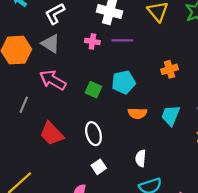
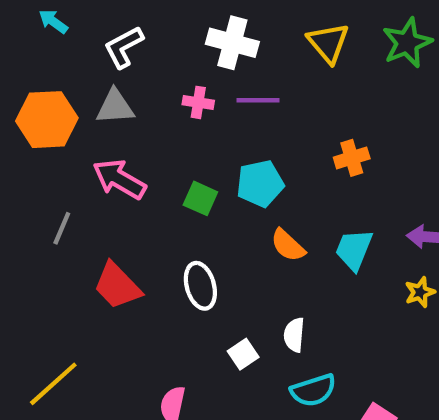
gray triangle: (51, 44) -> (115, 107), turned -36
orange semicircle: (137, 113) -> (288, 245), turned 42
white square: (99, 167) -> (243, 354), moved

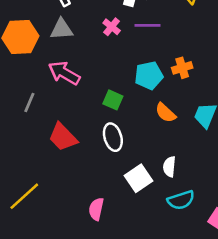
pink cross: (198, 102) -> (112, 27), turned 30
orange cross: (352, 158) -> (182, 68), moved
green square: (200, 198) -> (113, 100), moved
white square: (243, 354) -> (139, 178), size x1.5

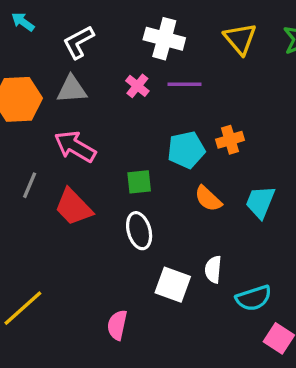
green square: (113, 100) -> (139, 182), turned -30
red trapezoid: (63, 137) -> (73, 207), moved
white square: (139, 178) -> (173, 285), turned -36
cyan semicircle: (181, 200) -> (254, 298), moved

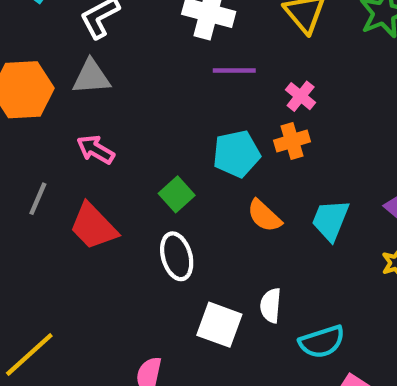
pink cross: (137, 86) -> (301, 96), moved
pink arrow: (75, 146) -> (96, 150), size x0.7
green square: (139, 182) -> (177, 194), turned -36

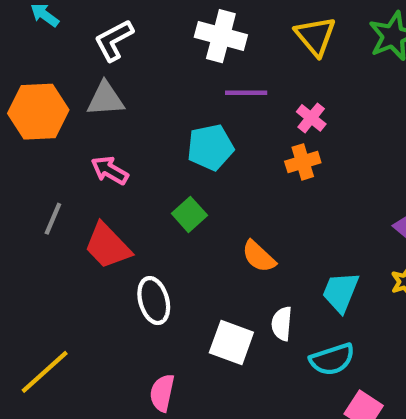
cyan pentagon: (236, 154) -> (210, 147), moved
orange semicircle: (264, 216) -> (259, 256), moved
cyan trapezoid: (330, 220) -> (341, 292), moved
white ellipse: (177, 256) -> (154, 301), moved

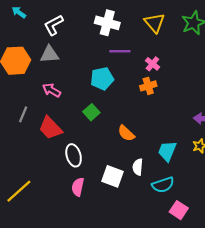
pink semicircle: (162, 393) -> (78, 187), moved

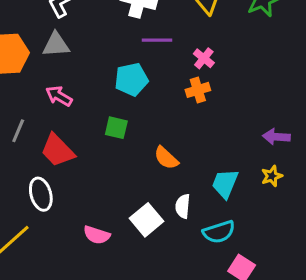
green square: (91, 112) -> (116, 128), turned -35
white ellipse: (74, 155) -> (41, 194), moved
white square: (112, 176) -> (146, 220), turned 30
pink semicircle: (78, 187) -> (97, 235), turned -84

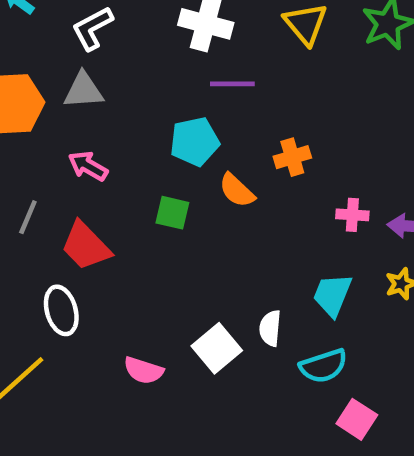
pink cross: (204, 58) -> (352, 215), moved, turned -35
orange semicircle: (166, 158) -> (237, 190), moved

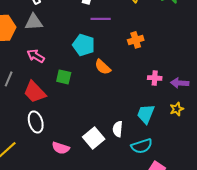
cyan pentagon: (195, 142) -> (84, 45), turned 30
orange cross: (292, 157) -> (136, 40), moved
green square: (172, 213) -> (64, 77), moved
white ellipse: (61, 310) -> (36, 122), moved

